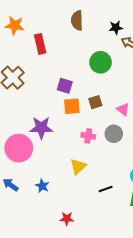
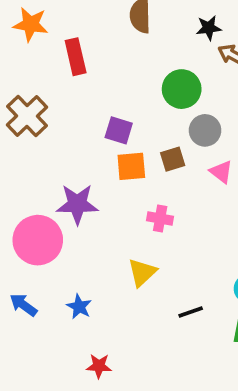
gray circle: (114, 134) -> (205, 130), moved
red star: (67, 219) -> (99, 366), moved

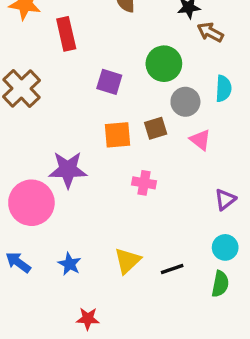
purple square: (119, 130) -> (109, 82), moved
yellow triangle: (142, 272) -> (127, 261), moved

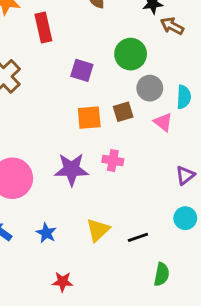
cyan semicircle: (223, 89) -> (184, 97), moved
purple star: (68, 170) -> (71, 169), moved
green semicircle: (220, 284) -> (162, 274), moved

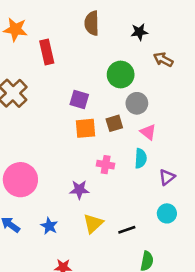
brown arrow: (172, 26) -> (163, 59), moved
purple square: (82, 70) -> (79, 100), moved
cyan semicircle: (184, 97) -> (141, 158), moved
purple star: (71, 169) -> (79, 190), moved, size x0.7

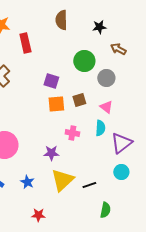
gray circle: (137, 103) -> (106, 78), moved
purple triangle: (167, 177) -> (121, 143), size x1.6
yellow triangle: (93, 223) -> (62, 180), size x1.4

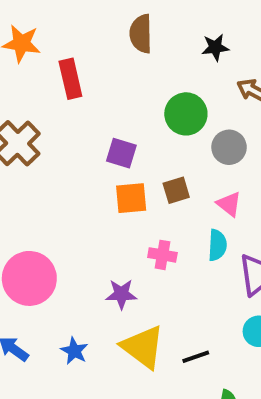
yellow triangle: (62, 180) -> (143, 347), turned -40

